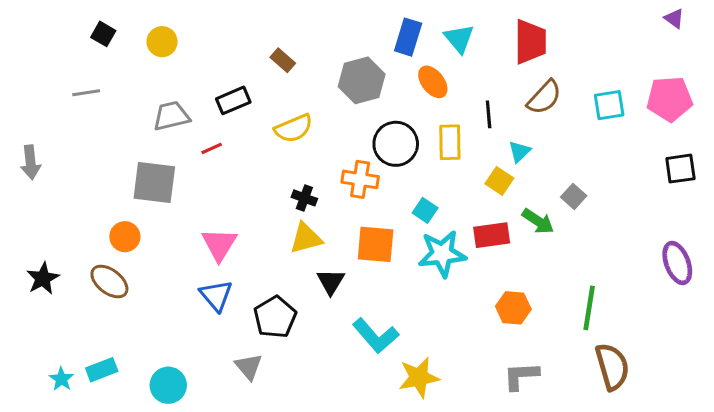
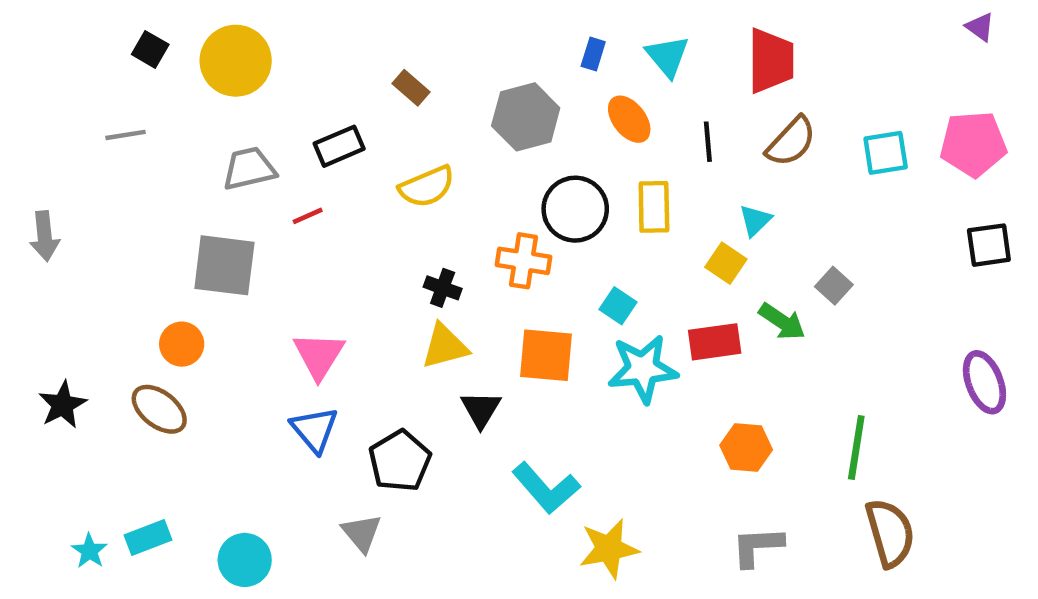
blue rectangle: (408, 37) -> (593, 54), size x0.6
yellow circle: (162, 42) -> (236, 61), size x1.6
black line: (489, 114) -> (708, 142), moved

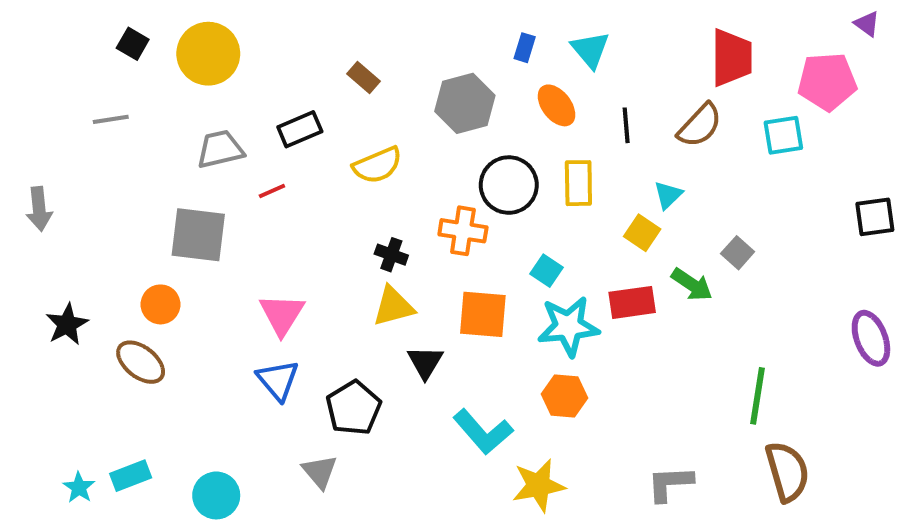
red trapezoid: (771, 61) -> (732, 58), moved
pink pentagon: (973, 144) -> (827, 82), moved
black star: (63, 405) -> (67, 324), moved
orange hexagon: (746, 447) -> (564, 396), moved

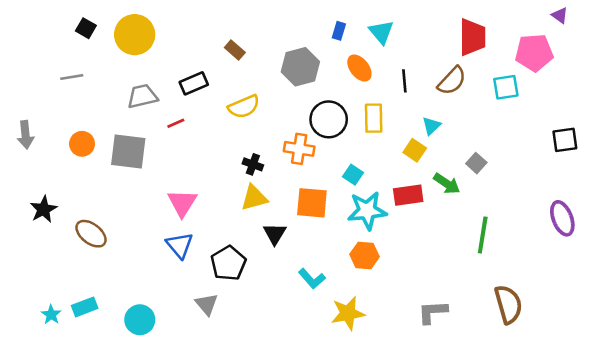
orange circle: (160, 304) -> (82, 144), moved
green line: (758, 396) -> (483, 235), moved
cyan L-shape: (483, 432) -> (312, 279), size x0.7

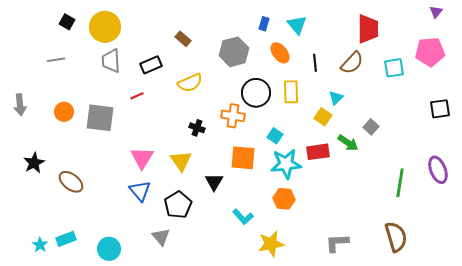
purple triangle: (560, 15) -> (436, 12), turned 32
pink pentagon: (534, 53) -> (430, 52), moved
gray trapezoid: (142, 96) -> (111, 61), moved, turned -80
yellow triangle: (254, 198) -> (181, 161), moved, turned -50
green line: (483, 235) -> (400, 183), moved

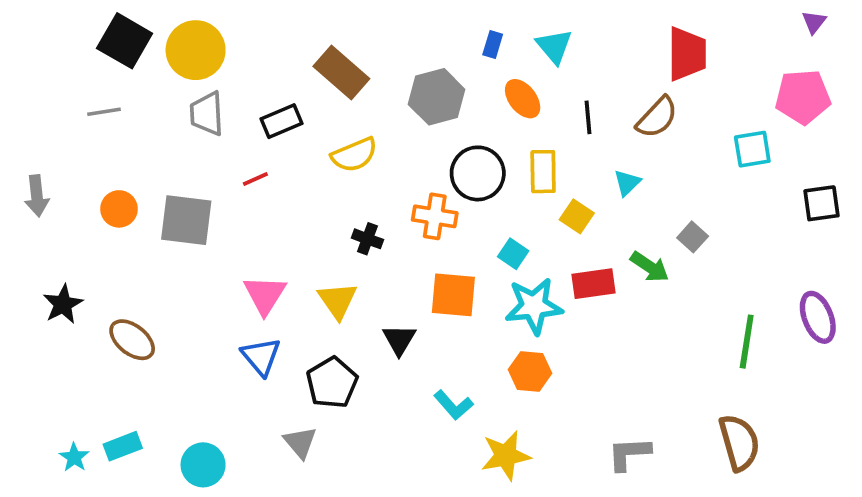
black square: (67, 22) -> (125, 41), size x1.8
brown rectangle: (183, 39) -> (341, 73), size x1.8
cyan square: (394, 68) -> (752, 149), moved
yellow square: (323, 117) -> (577, 216), moved

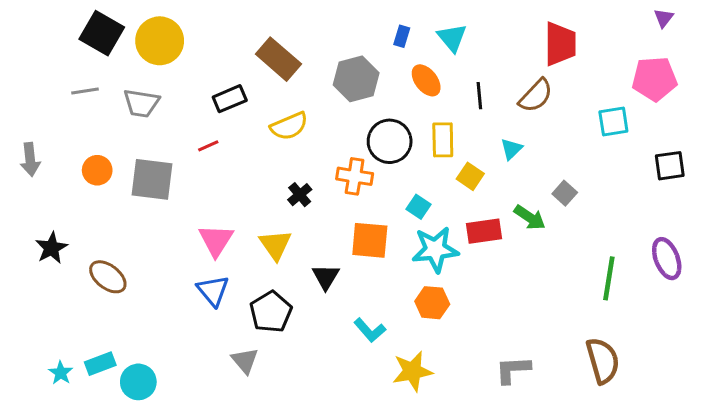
gray trapezoid: (207, 114) -> (141, 103), moved, turned -78
black cross: (367, 239) -> (300, 195), turned 30
cyan circle: (203, 465) -> (138, 382), moved

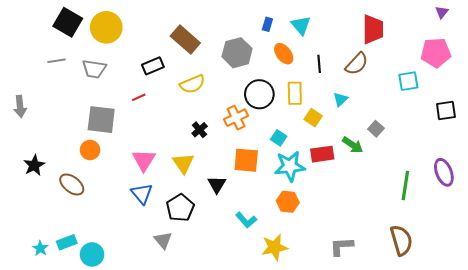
orange circle: (97, 170) -> (90, 150), moved
orange cross: (355, 176) -> (236, 118), turned -35

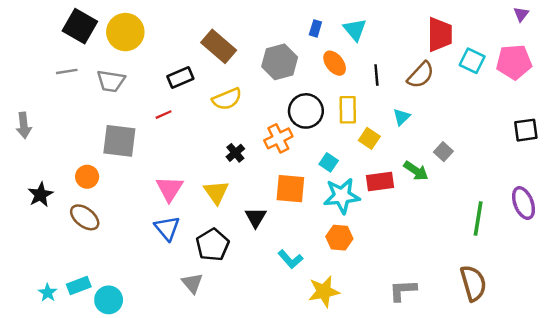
cyan square: (408, 81) -> (472, 61), moved, turned 35
orange circle: (90, 150) -> (87, 177), moved

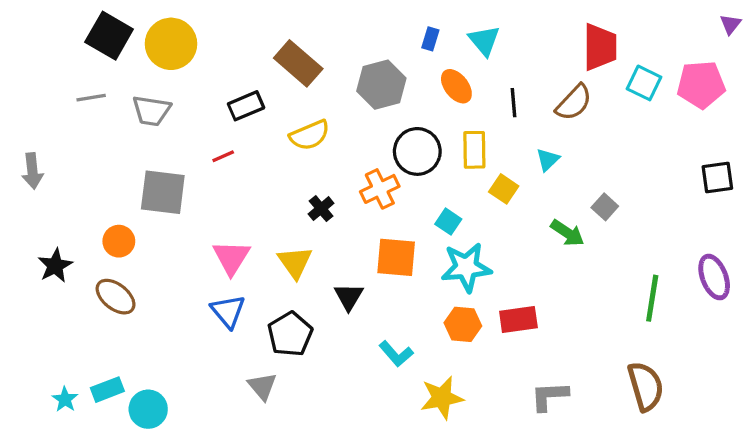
purple triangle: (521, 14) -> (730, 24), moved
red rectangle: (380, 181) -> (518, 319), moved

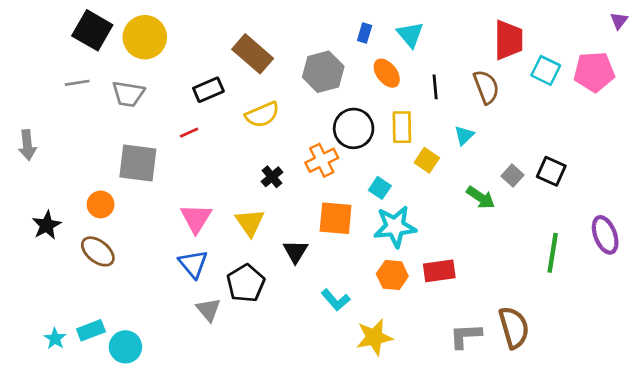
brown semicircle: (574, 103) -> (486, 87), turned -64
black square: (717, 178) -> (551, 171), moved, turned 32
gray triangle: (262, 386) -> (208, 310), moved
brown semicircle: (646, 386) -> (514, 328), moved

